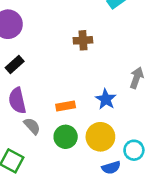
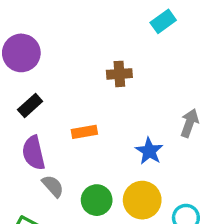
orange rectangle: (66, 106) -> (84, 132), moved

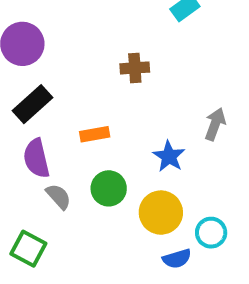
black rectangle: (30, 106) -> (32, 104), size x1.4
green circle: (97, 200) -> (109, 188), moved

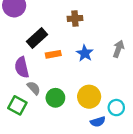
black rectangle: (32, 104) -> (37, 38), moved
blue star: (169, 156) -> (85, 53), moved
green circle: (109, 188) -> (55, 98), moved
green square: (28, 249) -> (17, 105), moved

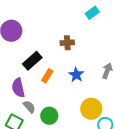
orange rectangle: (53, 54) -> (47, 76), turned -48
yellow circle: (89, 97) -> (91, 109), moved

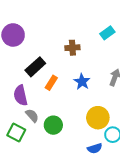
cyan rectangle: (92, 13) -> (107, 33), moved

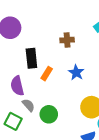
black rectangle: (35, 67) -> (31, 58), turned -54

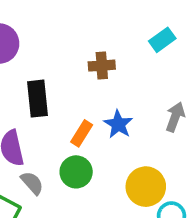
orange rectangle: (47, 74) -> (82, 133), moved
green circle: (49, 114) -> (76, 172), moved

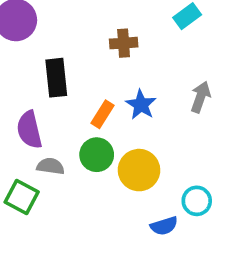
gray semicircle: (32, 183) -> (50, 166), turned -40
yellow circle: (146, 187) -> (139, 170), moved

